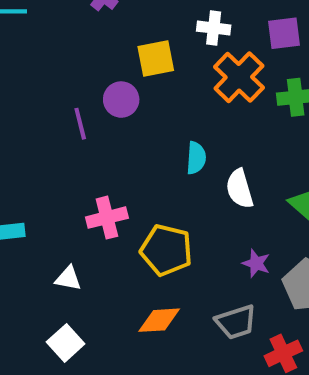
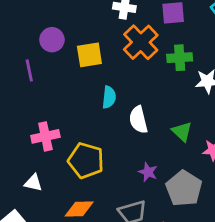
yellow square: (156, 59) -> (89, 55), moved
purple circle: (121, 100) -> (52, 40), moved
white triangle: (68, 278) -> (33, 183), moved

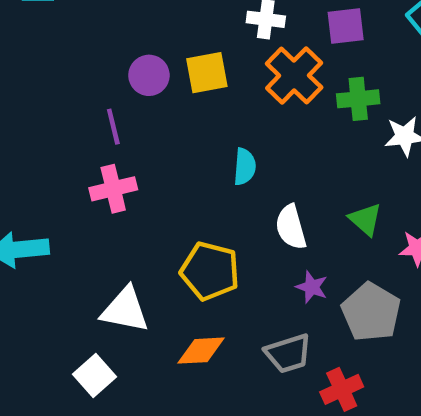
yellow square: (89, 55) -> (207, 73), moved
white semicircle: (138, 120) -> (291, 227), moved
pink cross: (45, 136) -> (113, 189), moved
white triangle: (33, 183) -> (125, 310), size x1.6

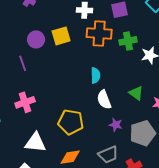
orange cross: (294, 75) -> (99, 33), turned -35
cyan semicircle: (245, 167) -> (95, 75), moved
pink cross: (113, 189) -> (25, 102), moved
gray pentagon: (371, 312) -> (143, 133), turned 30

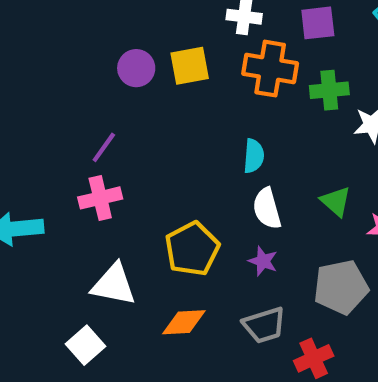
purple line: (23, 63) -> (104, 147), moved, turned 49
yellow pentagon: (71, 122) -> (192, 249), turned 30
purple star: (116, 125) -> (263, 261), moved

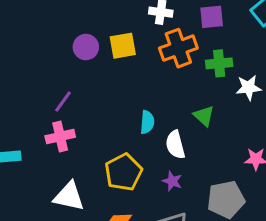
orange cross: (270, 69) -> (178, 48), turned -30
cyan semicircle: (254, 156) -> (147, 122), moved
green triangle: (336, 201) -> (204, 116), moved

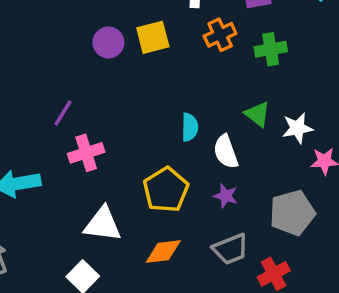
orange cross: (178, 48) -> (220, 35), size x0.7
white star: (248, 88) -> (297, 128), moved
purple line: (63, 102) -> (63, 113), moved

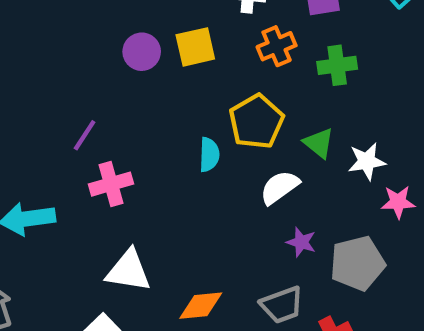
cyan semicircle: (190, 127) -> (209, 155), moved
white semicircle: (226, 152) -> (279, 187), turned 72
yellow pentagon: (166, 190) -> (256, 122), moved
purple star: (226, 196) -> (301, 242), moved

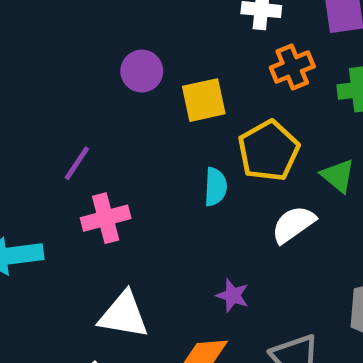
yellow square: (195, 47) -> (204, 100), moved
purple star: (301, 242) -> (233, 295), moved

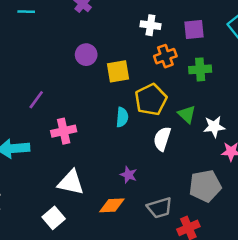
purple line: (77, 163) -> (36, 100), moved
white semicircle: (293, 224) -> (162, 139), turned -40

